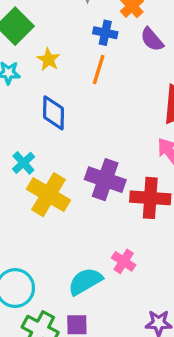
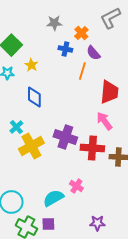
orange line: (99, 69) -> (82, 71), moved
yellow cross: (48, 195) -> (31, 146), turned 30

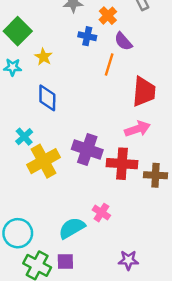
pink arrow: (104, 121) -> (137, 129), turned 108

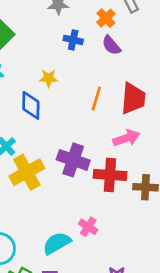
orange cross: (108, 16) -> (106, 18), moved
yellow star: (43, 57) -> (49, 78), moved, turned -30
orange line: (109, 65) -> (96, 99), moved

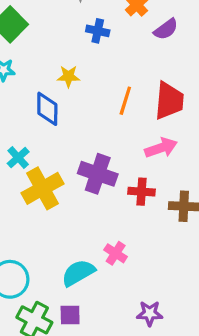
purple semicircle: (111, 45) -> (166, 29), moved, turned -85
red cross: (110, 175) -> (142, 192), size x0.7

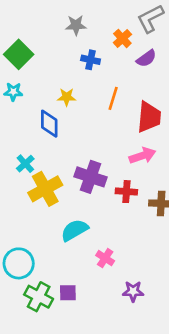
orange line: (125, 101) -> (113, 98), moved
pink cross: (116, 253) -> (105, 258), moved
cyan semicircle: (78, 273) -> (75, 230), moved

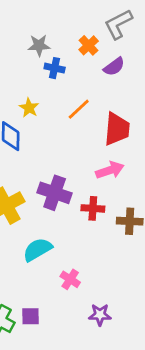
gray star: (76, 25) -> (39, 45), moved
yellow star: (67, 97) -> (29, 108), turned 30
orange line: (113, 98) -> (79, 109), turned 30

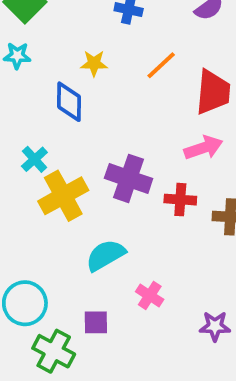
yellow star: (29, 108) -> (94, 63), turned -30
purple star: (100, 315) -> (215, 326), moved
purple square: (30, 316) -> (96, 322), moved

